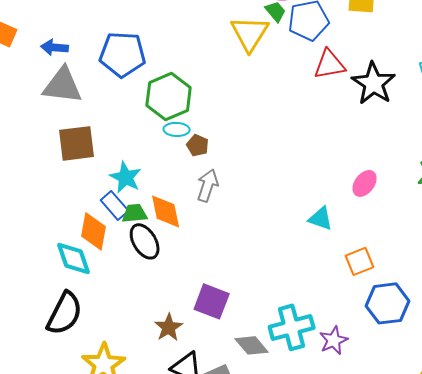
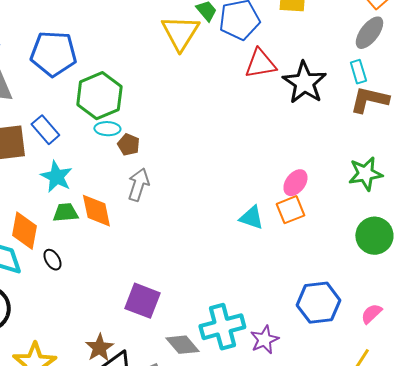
blue rectangle: (115, 205) -> (45, 130), moved
black ellipse: (145, 241) -> (52, 260), moved, size x0.6
orange square: (360, 261) -> (290, 210), moved
brown star: (169, 327) -> (99, 348), moved

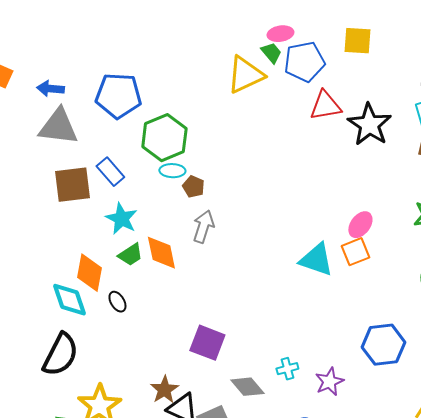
yellow triangle: (180, 33) -> (245, 75), turned 33
green trapezoid: (65, 213) -> (130, 255), turned 152
cyan triangle: (251, 218) -> (316, 260), size x1.4
cyan cross: (222, 327) -> (287, 369), size x0.5

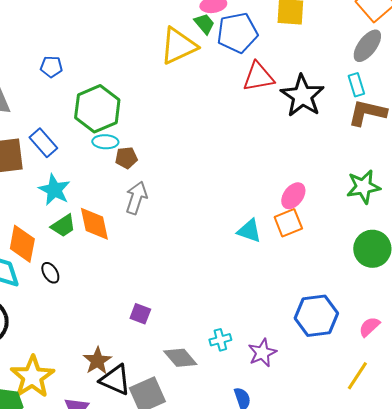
blue pentagon: (118, 96) -> (51, 67), size x0.5
brown pentagon: (193, 187) -> (126, 158), turned -30
cyan triangle: (316, 260) -> (249, 231), size x0.7
purple square: (207, 343) -> (140, 314), size x0.6

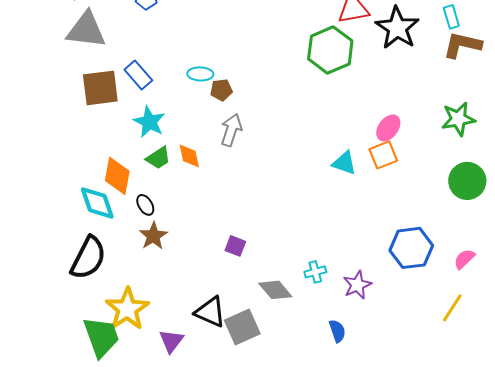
green hexagon: (97, 109) -> (330, 50), moved
orange diamond: (94, 224) -> (189, 156), size x0.7
brown star: (97, 361) -> (153, 236), moved

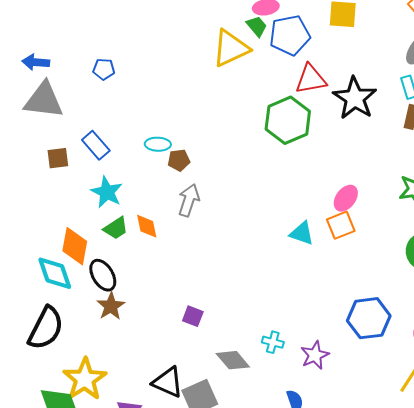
brown square: (100, 88) -> (58, 158), size x0.6
black ellipse: (145, 205) -> (103, 275), size x1.5
cyan cross: (315, 272) -> (273, 342), turned 30

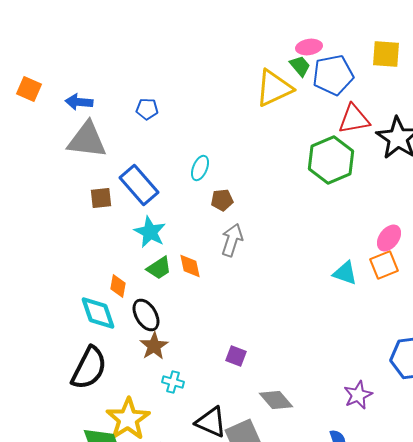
cyan ellipse: (158, 144) -> (200, 168), moved, turned -70
blue rectangle: (96, 145) -> (139, 185), size x1.4
orange diamond: (75, 246) -> (118, 286), size x0.6
cyan cross: (273, 342) -> (173, 382), moved

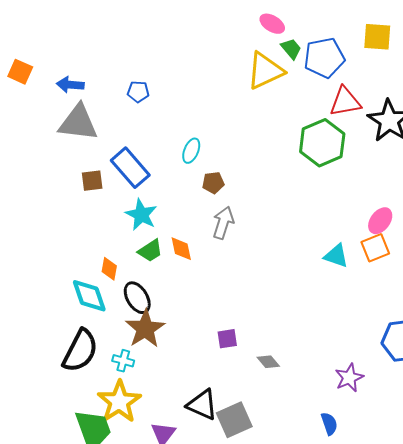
pink ellipse: (309, 47) -> (272, 24), moved, turned 40
brown star: (154, 346) -> (145, 329), size x1.4
purple square: (236, 356) -> (227, 339), turned -30
cyan cross: (173, 382) -> (123, 361), moved
gray diamond: (276, 400) -> (268, 362), moved, size x0.7

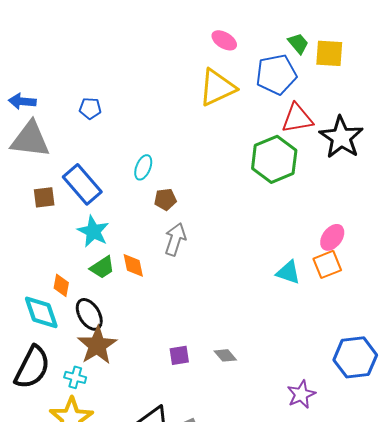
green trapezoid: (291, 49) -> (298, 43), moved
gray diamond: (268, 362) -> (225, 355), moved

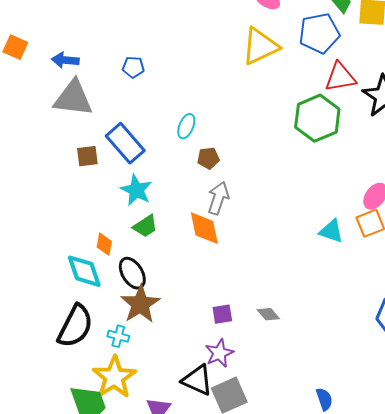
orange diamond: (133, 265) -> (204, 228), moved, size x1.4
purple star: (301, 394) -> (219, 353), moved

